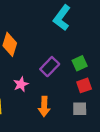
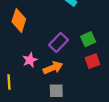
orange arrow: (44, 106) -> (53, 68), moved, turned -114
gray square: (80, 109) -> (56, 91), moved

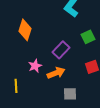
green square: (88, 39) -> (88, 37), moved
gray square: (56, 91) -> (70, 94), moved

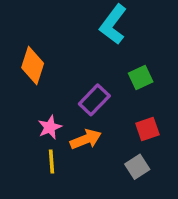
yellow line: (16, 86) -> (51, 162), moved
gray square: (70, 94) -> (137, 167), moved, turned -32

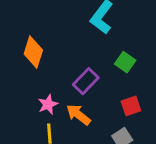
green square: (141, 78) -> (125, 62), turned -30
orange arrow: (86, 139) -> (78, 115), turned -120

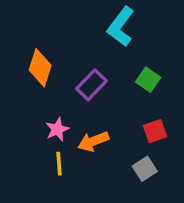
purple rectangle: (86, 81) -> (92, 85), moved
orange arrow: (78, 115) -> (93, 141), turned -60

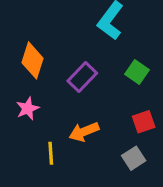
pink star: (57, 129) -> (28, 109), moved

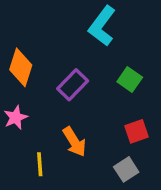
orange arrow: (84, 132) -> (74, 142), turned -100

